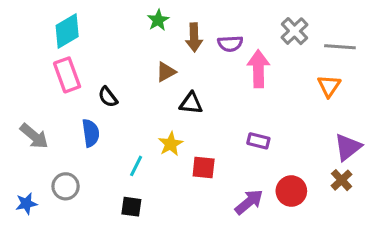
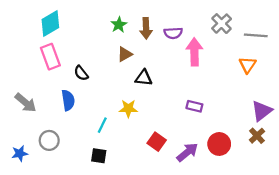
green star: (158, 20) -> (119, 25), moved
yellow star: (171, 144) -> (128, 109), turned 30
red square: (204, 167) -> (157, 142), moved, turned 30

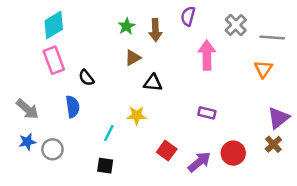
purple semicircle: (173, 33) -> (188, 16), moved, turned 108
blue star: (20, 153) -> (27, 142), moved

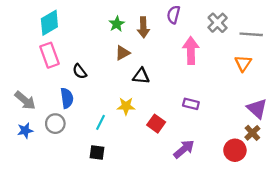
purple triangle: (278, 118) -> (257, 108), turned -40
gray circle: (52, 149) -> (55, 124), moved
red square: (167, 151) -> (156, 124), moved
red circle: (233, 153) -> (235, 150), moved

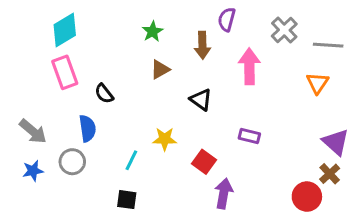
brown arrow: (143, 27) -> (202, 45), moved
black triangle: (141, 76) -> (201, 100), moved, turned 30
purple arrow: (184, 149) -> (224, 193), moved, turned -40

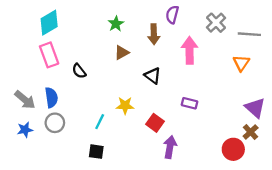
blue semicircle: (87, 128) -> (51, 97), moved

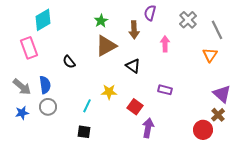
gray line: (249, 34) -> (217, 30), turned 60
pink arrow: (190, 50) -> (165, 44), size x0.7
brown triangle: (122, 53) -> (106, 46), size x1.6
pink rectangle: (49, 55) -> (29, 48), moved

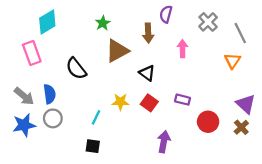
green star: (101, 21) -> (103, 23), moved
black semicircle: (69, 62) -> (76, 69), size x1.5
red square: (135, 107) -> (149, 103), moved
blue star: (22, 113) -> (24, 125), size x1.5
red circle: (203, 130) -> (208, 122), moved

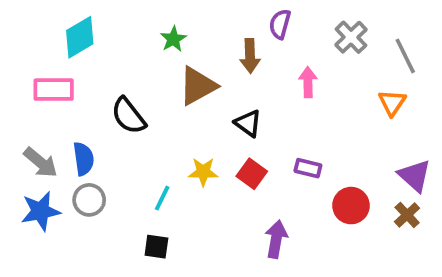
pink rectangle: (32, 53) -> (54, 90), turned -70

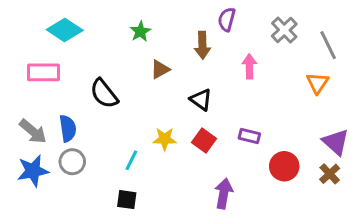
cyan diamond: (80, 37) -> (65, 30), turned 64
brown triangle: (198, 86) -> (160, 69), size x0.6

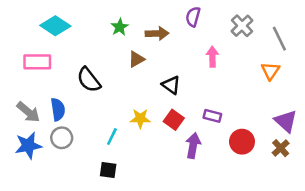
brown arrow: (202, 45) -> (157, 33), moved, turned -90
purple arrow: (224, 194) -> (193, 146), moved

